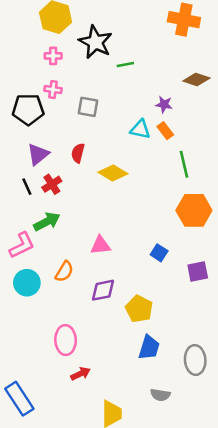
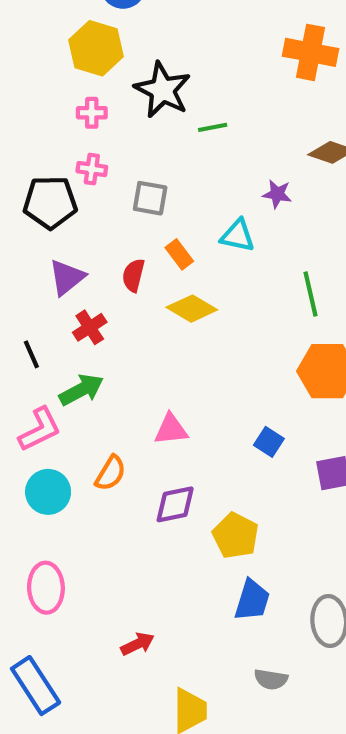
orange rectangle: (165, 131) -> (179, 254), moved
black line: (27, 187) -> (31, 354), moved
pink ellipse: (66, 340) -> (46, 588), moved

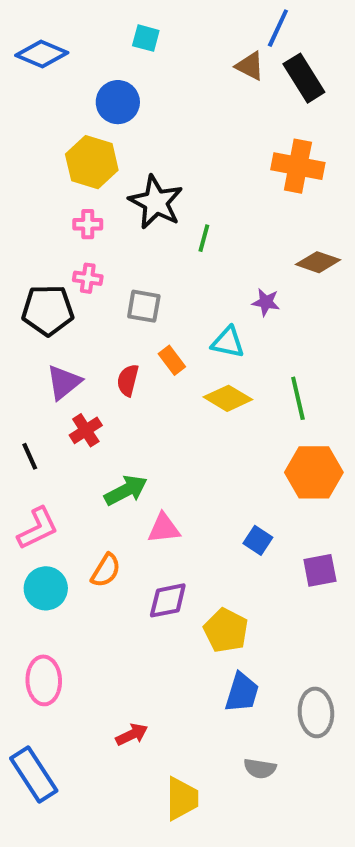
green line: (213, 127) -> (204, 238), turned -64
yellow diamond: (192, 309) -> (228, 398), moved
green arrow: (81, 390) -> (126, 490), moved

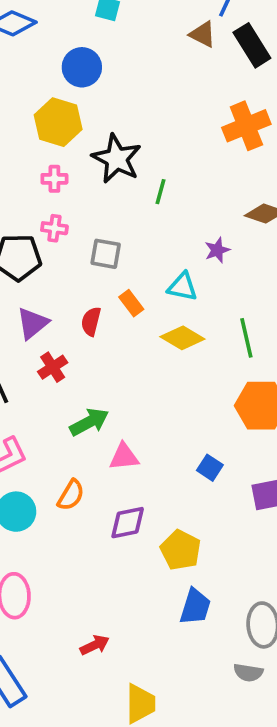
orange cross: (298, 166) -> (246, 126), turned -33
purple star: (266, 302) -> (217, 250), turned -30
gray semicircle: (260, 769) -> (248, 672), moved

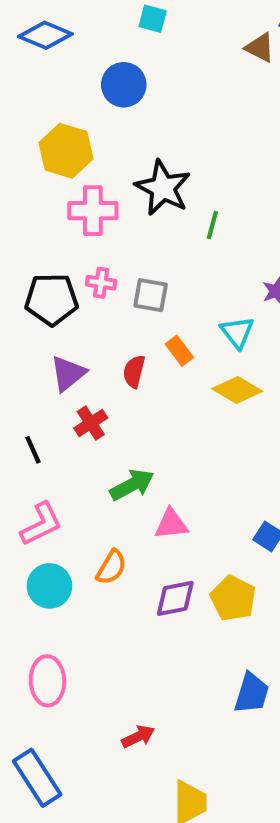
yellow hexagon: (58, 122) -> (66, 151), moved
pink cross: (54, 179) -> (93, 211), size x1.6
pink cross: (54, 228) -> (101, 283), moved
cyan triangle: (182, 287) -> (237, 332), turned 40
yellow pentagon: (181, 550) -> (233, 598), moved

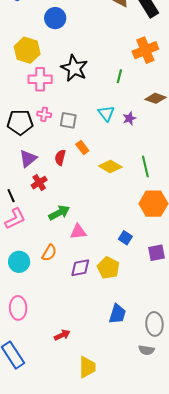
green line: (212, 225) -> (119, 76), moved
cyan triangle: (237, 332) -> (106, 113), moved
pink L-shape: (41, 524) -> (15, 219), moved

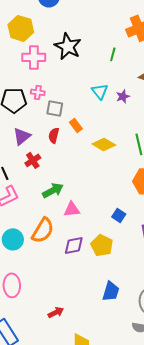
gray square: (68, 120) -> (55, 108), moved
orange semicircle: (49, 253) -> (43, 230), size x1.5

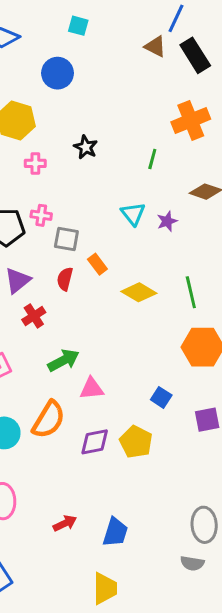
black star: (68, 46) -> (86, 147), size x0.6
pink cross: (34, 57) -> (35, 163), size x0.6
blue trapezoid: (111, 291) -> (115, 532), moved
red arrow: (56, 312) -> (65, 523), moved

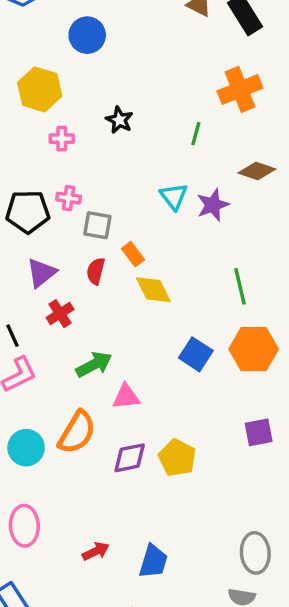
purple star: (167, 221) -> (213, 205), size x1.4
yellow diamond: (139, 292) -> (153, 290), moved, turned 32
blue square: (161, 397) -> (196, 354), moved, size x1.4

